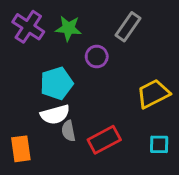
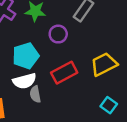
red rectangle: (104, 140) -> (64, 73), moved
cyan square: (159, 144) -> (109, 105), turned 35

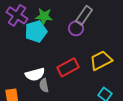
purple circle: (58, 34) -> (76, 28), moved
cyan pentagon: (26, 56) -> (36, 31), moved

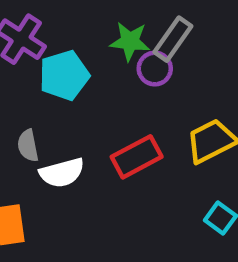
green star: (44, 16) -> (130, 41), moved
gray semicircle: (44, 85) -> (28, 146), moved

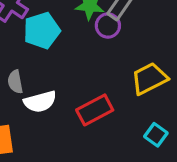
red rectangle: (137, 157) -> (95, 110), moved

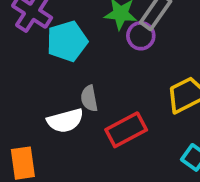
gray semicircle: (15, 82) -> (89, 98), moved

